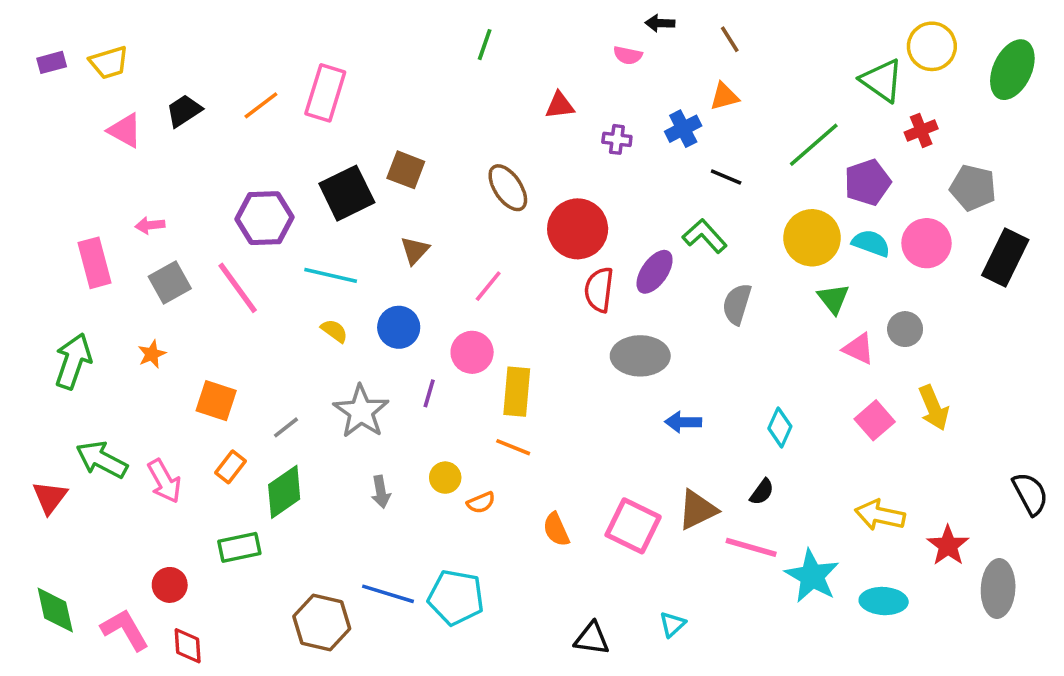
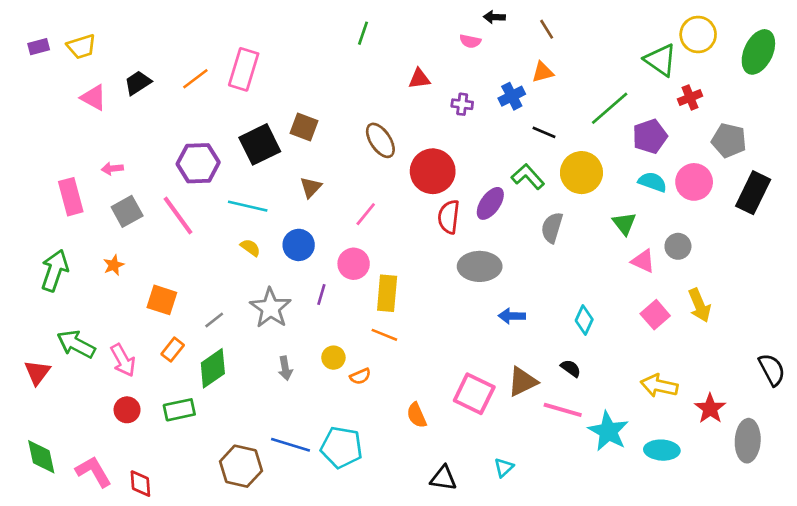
yellow circle: (812, 238) -> (581, 173), moved
black semicircle: (762, 492) -> (571, 368), turned -90
orange semicircle: (556, 529) -> (417, 415), moved
red circle: (170, 585) -> (127, 410), moved

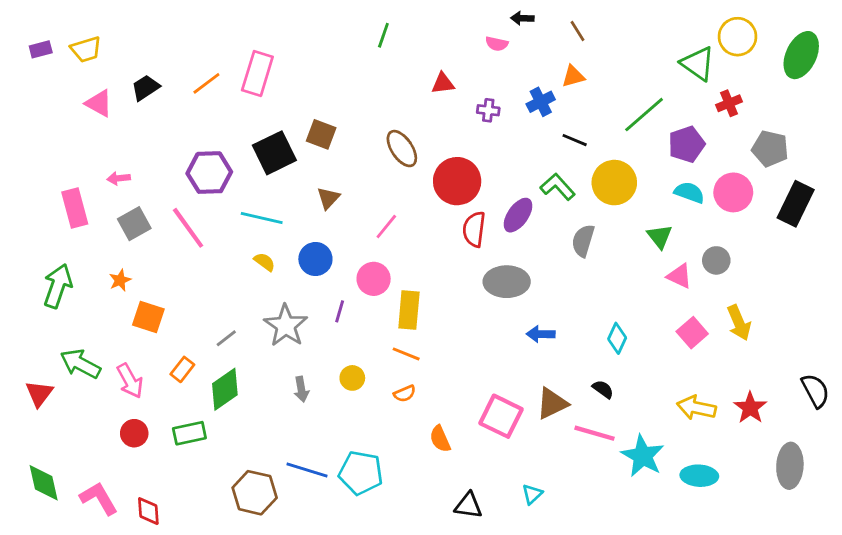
orange square: (162, 300) -> (148, 317), moved
orange semicircle: (360, 376) -> (405, 394), moved
red star: (710, 408) -> (750, 408), moved

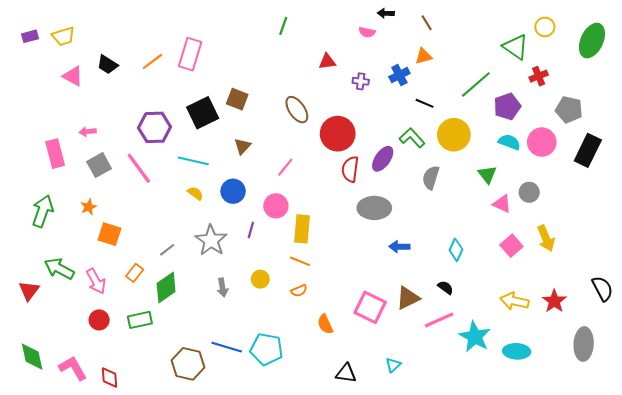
yellow circle: (738, 37) -> (545, 27), size x0.7
black trapezoid: (146, 88) -> (107, 65), turned -115
pink line: (594, 433) -> (439, 320), turned -40

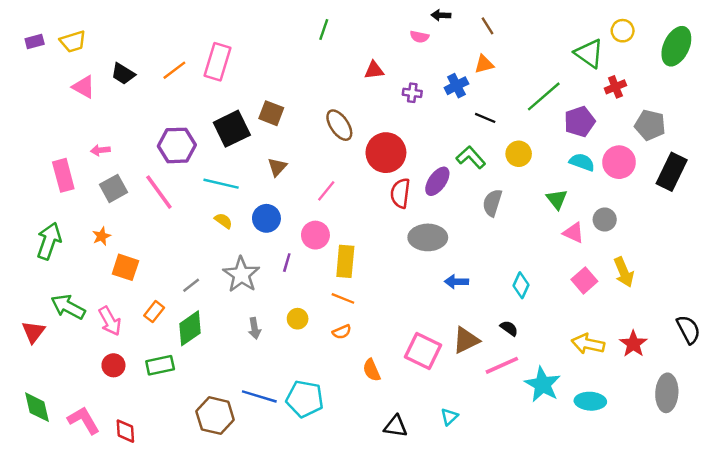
yellow circle: (454, 135) -> (519, 154), size x0.7

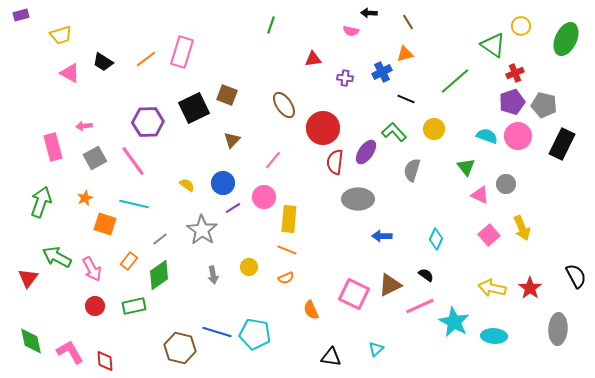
purple rectangle: (35, 41) -> (21, 15), moved
purple pentagon: (580, 122) -> (512, 102), moved
cyan line: (221, 184) -> (134, 204), moved
purple line: (287, 263) -> (233, 208), moved, turned 42

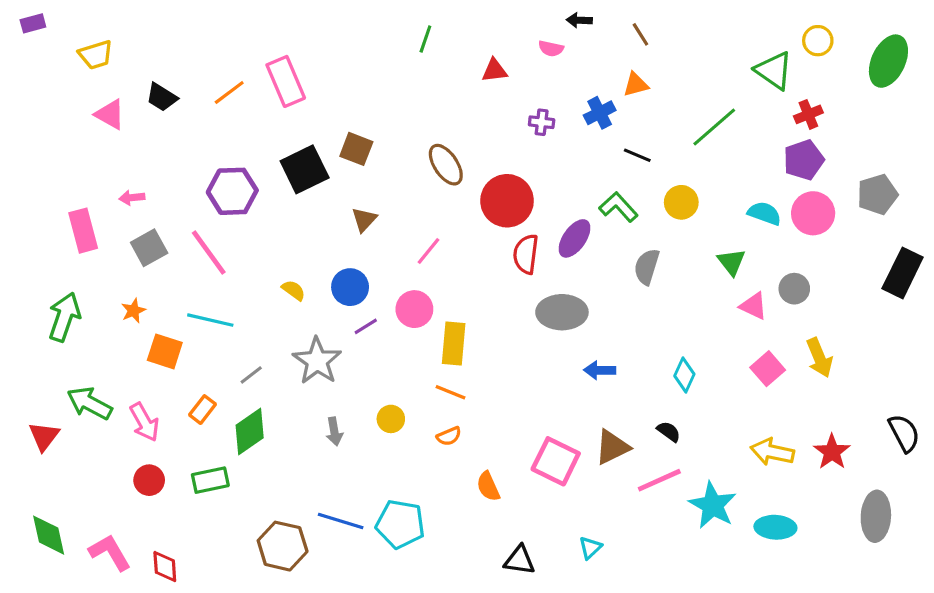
pink rectangle: (182, 52) -> (286, 81), turned -40
red triangle: (313, 59) -> (494, 70), moved
gray pentagon: (544, 105) -> (877, 194), moved, turned -30
black rectangle: (562, 144) -> (903, 273), moved

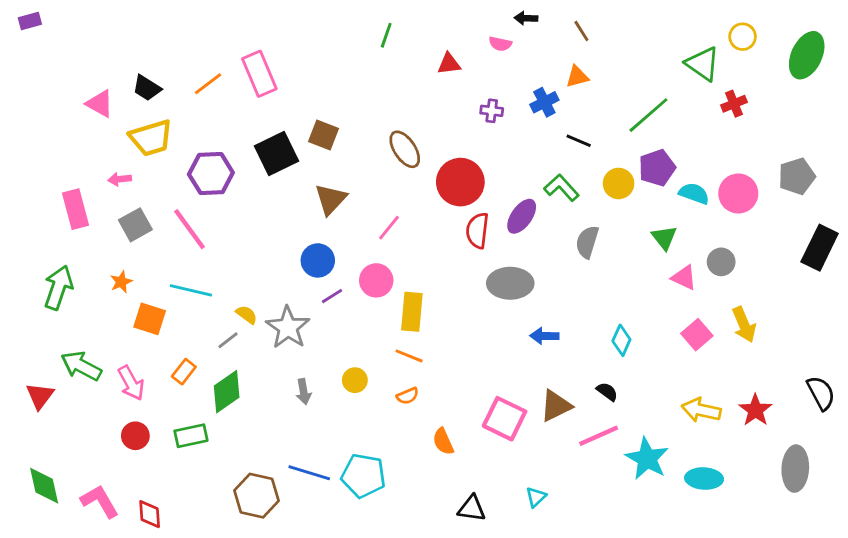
yellow trapezoid: (96, 55) -> (151, 138), moved, size x1.4
purple pentagon: (804, 160) -> (657, 168), moved
brown triangle: (364, 220) -> (331, 199), size x1.4
yellow semicircle: (294, 290) -> (247, 315), moved

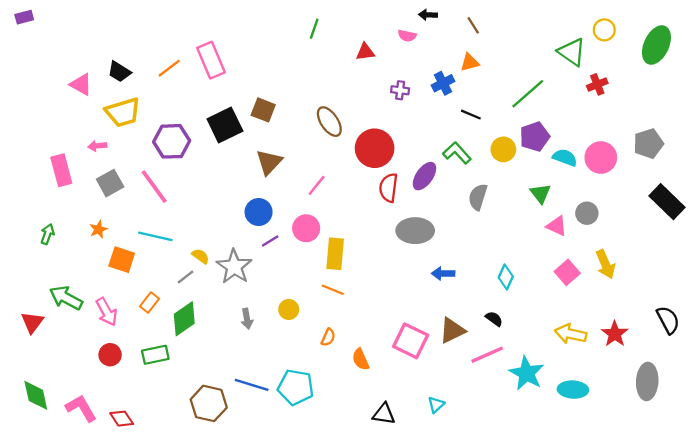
black rectangle: (820, 248) -> (667, 202), turned -72
green arrow: (58, 288) -> (47, 234), size x0.6
orange semicircle: (408, 396) -> (328, 337), moved, turned -42
red diamond: (150, 514) -> (122, 419), turned -30

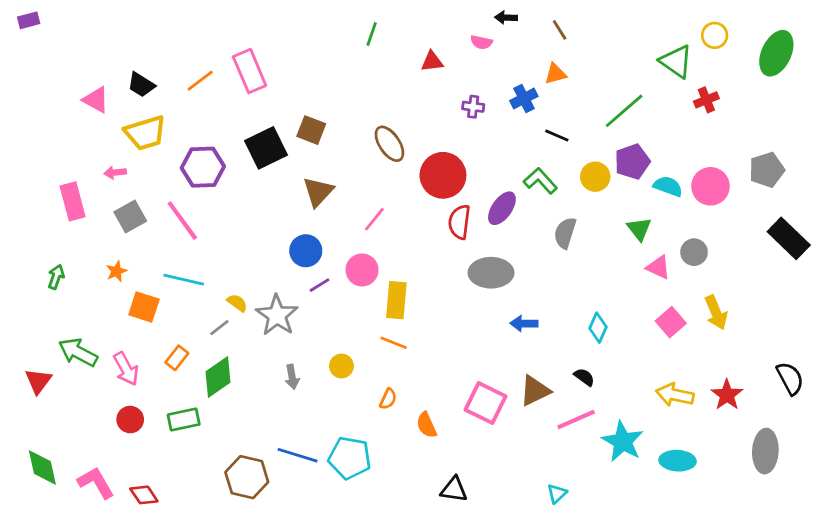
cyan triangle: (436, 405) -> (557, 494), moved

